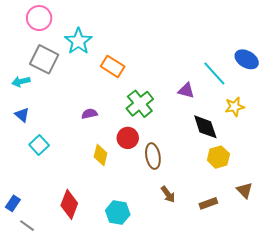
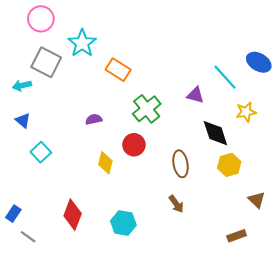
brown ellipse: (153, 156) -> (181, 164), moved
brown rectangle: (208, 203) -> (237, 236), moved

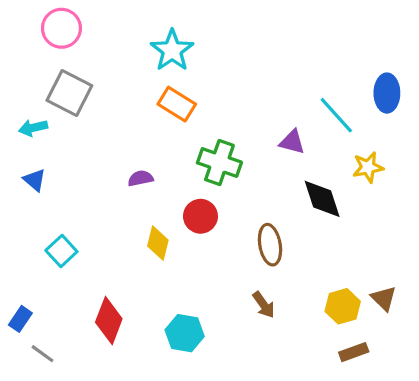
cyan star: (82, 43) -> (172, 50), moved
blue ellipse: (259, 62) -> (387, 93), turned 60
green cross: (147, 109) -> (219, 163), turned -32
cyan square: (41, 152) -> (61, 251), moved
yellow hexagon: (229, 165) -> (343, 306), moved

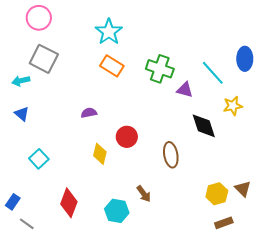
green cross: (219, 163) -> (160, 69), moved
brown arrow: (264, 305) -> (144, 194), moved

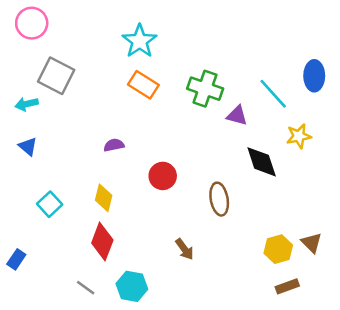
pink circle: (39, 18) -> (32, 23), moved
yellow diamond: (100, 154) -> (104, 198), moved
red diamond: (69, 203) -> (102, 241), moved
cyan hexagon: (117, 211) -> (132, 286), moved
gray line: (27, 224) -> (86, 288), moved

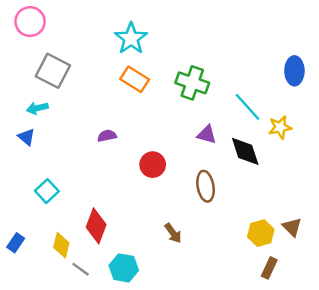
cyan line: (273, 94) -> (248, 107), moved
cyan arrow: (27, 104) -> (37, 108), moved
purple triangle: (237, 116) -> (207, 135), moved
yellow diamond: (104, 198) -> (61, 245), moved
brown rectangle: (287, 286) -> (269, 268), turned -45

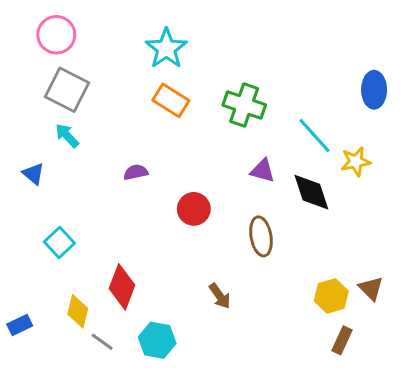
pink circle: (30, 22) -> (56, 35), moved
cyan arrow: (37, 108) -> (67, 136), moved, turned 60
blue rectangle: (16, 243) -> (20, 325), moved, turned 30

